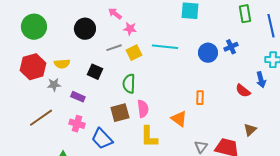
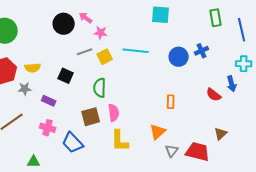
black circle: (85, 29) -> (64, 24), moved
orange triangle: (179, 119) -> (158, 132), moved, turned 42

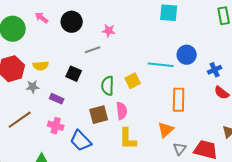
pink arrow: (86, 18) -> (42, 18), moved
cyan line: (136, 51) -> (161, 65), moved
blue cross: (202, 51) -> (215, 70), moved
yellow square: (105, 57) -> (133, 81), moved
orange rectangle: (171, 102) -> (179, 100), size x1.6

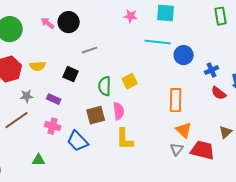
pink arrow: (42, 18) -> (48, 23), moved
pink star: (109, 31) -> (131, 16), moved
cyan line: (161, 65) -> (158, 42), moved
gray star: (33, 87) -> (27, 96), moved
orange triangle: (166, 130) -> (184, 130), moved, turned -36

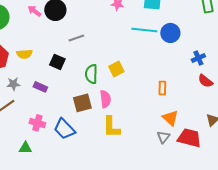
blue circle: (184, 55) -> (170, 33), moved
orange rectangle: (176, 100) -> (162, 88), size x0.6
pink cross: (53, 126) -> (37, 123), moved

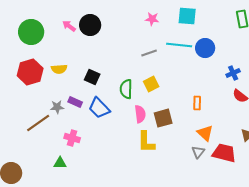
gray line: (76, 38) -> (149, 53), moved
gray star: (13, 84) -> (57, 107), moved
brown square: (82, 103) -> (163, 118), moved
blue trapezoid: (64, 129) -> (99, 108), moved

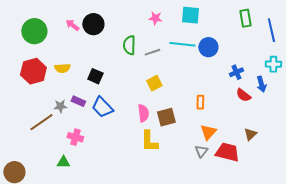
green semicircle: (126, 89) -> (129, 45), moved
orange triangle: (205, 133) -> (208, 132), turned 30

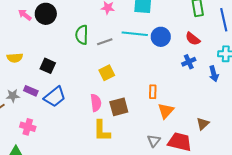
red semicircle: (243, 95) -> (193, 39), moved
blue trapezoid: (102, 107) -> (55, 97), turned -85
orange triangle: (208, 132) -> (166, 111), moved

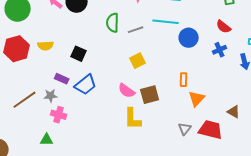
blue circle: (161, 37) -> (189, 38), moved
gray star: (13, 96) -> (51, 96), moved
pink semicircle: (96, 103) -> (127, 91), turned 132
brown triangle: (203, 124) -> (234, 112), turned -48

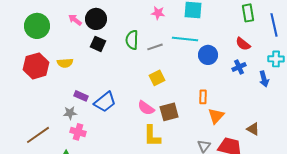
black square: (79, 54) -> (98, 44), moved
brown line: (25, 100) -> (38, 135), moved

